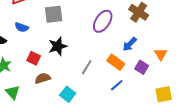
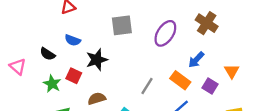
gray square: (54, 14) -> (122, 25), moved
black star: (58, 46) -> (97, 60), moved
red square: (34, 58) -> (74, 76), moved

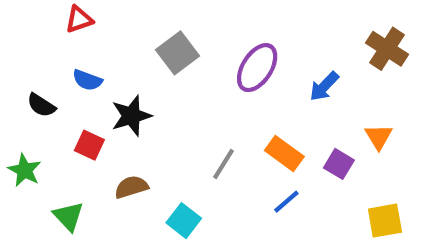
brown cross: (207, 23) -> (387, 49), moved
gray square: (122, 25) -> (177, 53), turned -30
blue arrow: (196, 60) -> (324, 86), moved
green star: (52, 84) -> (24, 170), moved

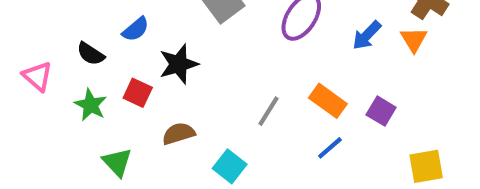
blue semicircle: (87, 80) -> (136, 29), turned -60
orange triangle: (379, 137) -> (414, 39), moved
green star: (24, 170) -> (91, 105), moved

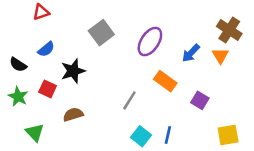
orange rectangle: (328, 101) -> (165, 81), moved
blue line: (330, 148) -> (168, 135), moved, turned -36
cyan square: (230, 166) -> (141, 136), moved

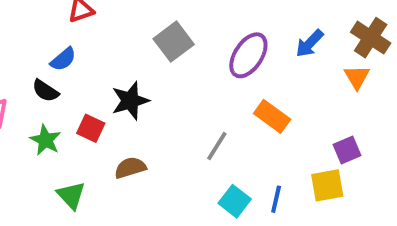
blue semicircle: (46, 49) -> (63, 59), moved
blue arrow: (191, 53) -> (310, 43), moved
purple square: (200, 100) -> (347, 150), moved, turned 36
yellow square: (228, 135) -> (327, 185), moved

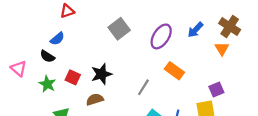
black star: (130, 101) -> (101, 74), moved

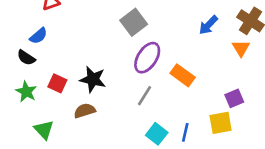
gray square: (119, 29) -> (134, 22), moved
purple ellipse: (161, 36) -> (147, 58), moved
black star: (101, 74) -> (93, 79), turned 30

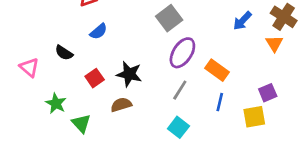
blue semicircle: (38, 36) -> (99, 31), moved
red square: (57, 83) -> (95, 78), turned 30
green star: (26, 92) -> (56, 103), moved
blue line: (185, 132) -> (220, 102), moved
cyan square: (157, 134) -> (178, 127), moved

